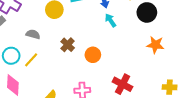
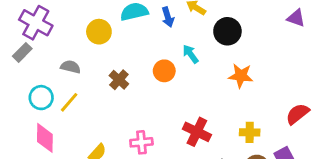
cyan arrow: (111, 20) -> (190, 54), moved
orange circle: (93, 55) -> (164, 71), moved
yellow cross: (170, 87) -> (250, 132), moved

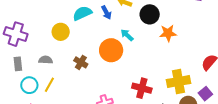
gray rectangle: (22, 52) -> (18, 64), moved, turned -40
orange circle: (164, 71) -> (111, 50), size x1.5
orange star: (241, 76) -> (168, 33), moved
yellow cross: (250, 132) -> (178, 81), size x1.6

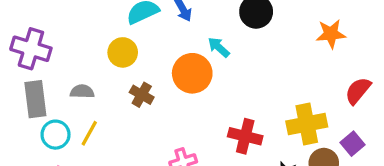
yellow circle: (61, 32) -> (123, 52), moved
orange star: (168, 33) -> (331, 34), moved
gray rectangle: (18, 64) -> (35, 99), size x1.5

